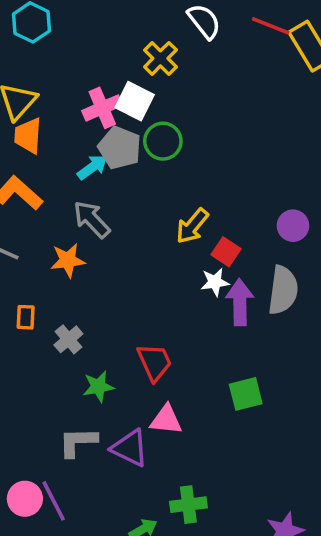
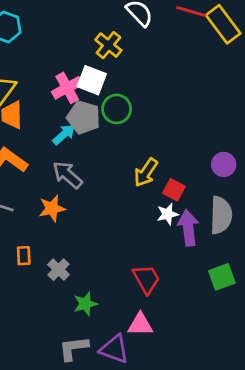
red trapezoid: (154, 362) -> (146, 279), moved
green square: (246, 394) -> (222, 277), moved

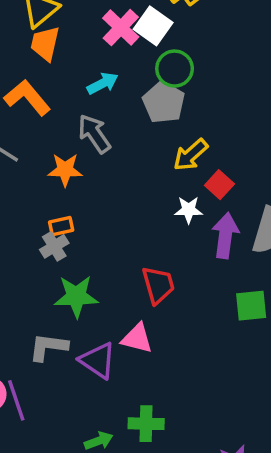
pink cross: (67, 88) -> (121, 28), turned -32
gray pentagon: (84, 117) -> (164, 102), moved
white star: (168, 214) -> (189, 210), moved
orange rectangle: (24, 256) -> (61, 226), moved, turned 66
green star: (85, 304) -> (76, 296), size x1.4

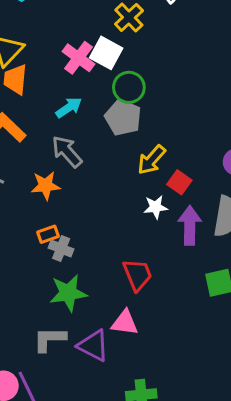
gray cross: (54, 246) -> (61, 249), moved, turned -30

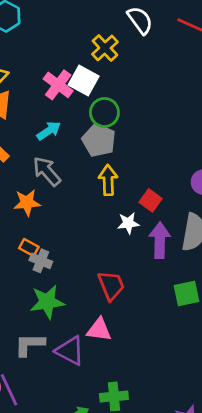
yellow arrow: (152, 160) -> (108, 180), moved, turned 136
orange rectangle: (48, 234) -> (29, 248), turned 48

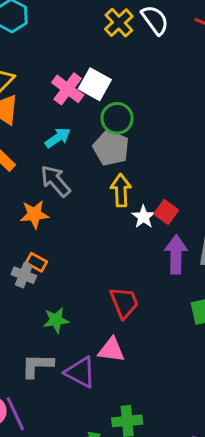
yellow cross: (105, 48) -> (119, 23), moved
white star: (128, 223) -> (143, 217), moved, turned -30
gray cross: (41, 261) -> (24, 275), moved
green star: (47, 302) -> (56, 320), size x0.7

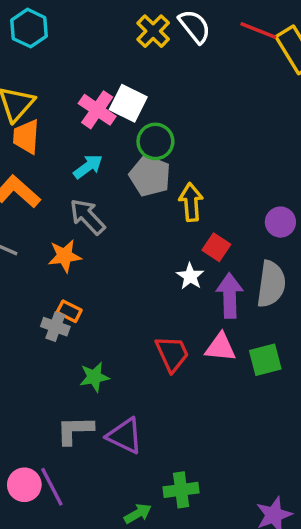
yellow arrow: (121, 190) -> (191, 202), moved
white star: (143, 217) -> (190, 276), moved
pink triangle: (111, 350) -> (221, 347), moved

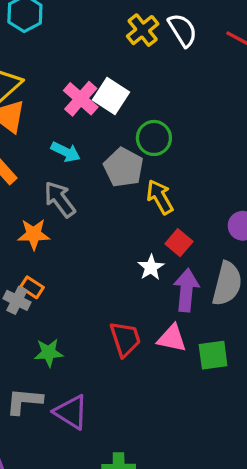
green circle: (155, 141) -> (154, 138), moved
cyan arrow: (88, 167) -> (66, 152), turned 56
yellow arrow: (191, 202) -> (160, 197), turned -32

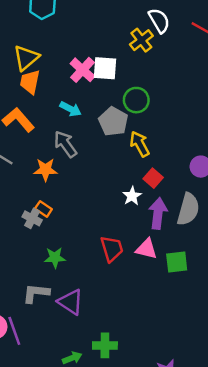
yellow cross: (143, 30) -> (141, 40), moved
white square: (111, 96) -> (105, 68), turned -30

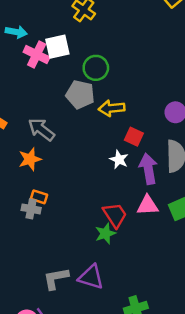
cyan arrow: (71, 109) -> (16, 32), moved
yellow arrow: (140, 144) -> (111, 108), turned -50
green star: (55, 258) -> (105, 233), moved

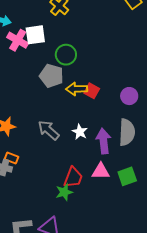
gray arrow: (41, 129) -> (49, 130), moved
red square: (134, 137) -> (92, 91), moved
red trapezoid: (115, 215) -> (73, 177), turned 50

